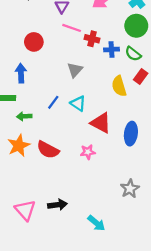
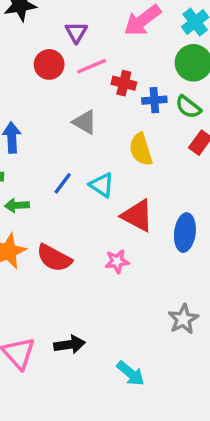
pink line: (72, 28) -> (92, 66), turned -42
red circle: (34, 42) -> (49, 64), moved
gray triangle: (75, 70) -> (85, 122), moved, turned -42
yellow semicircle: (119, 86) -> (141, 149), moved

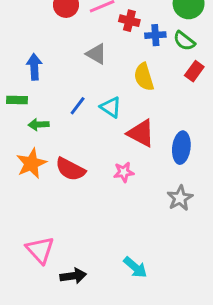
gray star: (183, 319) -> (180, 198), moved
black arrow: (69, 345) -> (73, 276), moved

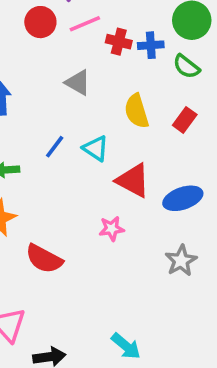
blue cross: (155, 35) -> (151, 45), moved
red rectangle: (194, 71) -> (185, 120), moved
blue ellipse: (181, 148) -> (183, 198), turned 64
red semicircle: (70, 169) -> (44, 259), moved

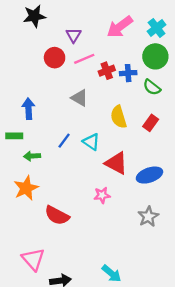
red cross: (119, 42) -> (107, 71), turned -35

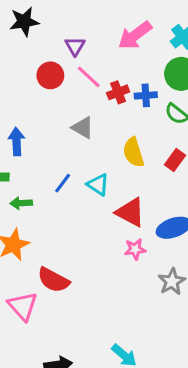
pink line: (84, 59) -> (89, 77), turned 66
pink star: (102, 195) -> (135, 249), moved
pink triangle: (33, 259) -> (23, 306), moved

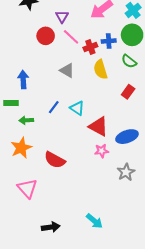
blue cross: (146, 95) -> (109, 41), moved
yellow semicircle: (133, 152) -> (101, 69), moved
red semicircle: (53, 280) -> (55, 160), moved

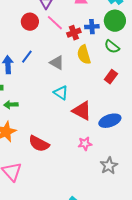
gray triangle: (67, 70) -> (57, 63), moved
blue line: (54, 107) -> (27, 57), moved
pink star: (102, 151) -> (85, 144), moved
gray star: (126, 172) -> (109, 166), moved

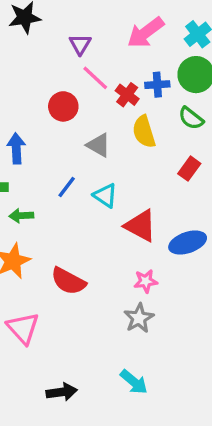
red circle: (30, 22) -> (63, 106), moved
red cross: (74, 33) -> (127, 95), turned -32
blue line: (27, 57) -> (67, 187), moved
gray star: (109, 166) -> (139, 318), moved

